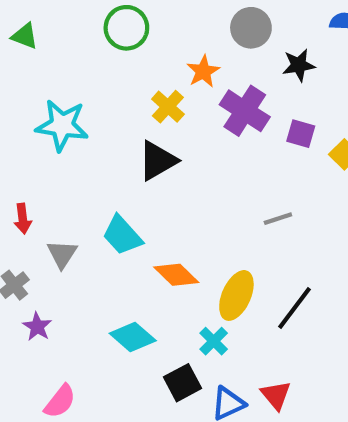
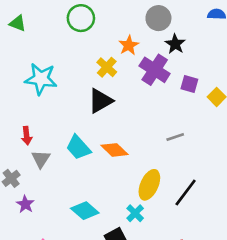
black star: (299, 65) -> (175, 44), moved, turned -30
red arrow: (23, 219) -> (27, 136), moved
orange diamond: (176, 275) -> (114, 150), moved

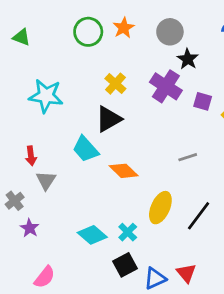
orange star: (129, 45) -> (124, 28), moved
cyan trapezoid: (78, 147) -> (85, 149), moved
cyan cross: (135, 213) -> (128, 232), moved

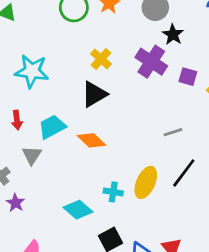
cyan trapezoid: (85, 149) -> (52, 127), moved, turned 104
red arrow: (31, 156) -> (17, 120), moved
orange diamond: (124, 171) -> (91, 140), moved
black line: (199, 216) -> (184, 173), moved
cyan cross: (128, 232) -> (113, 192), moved, turned -36

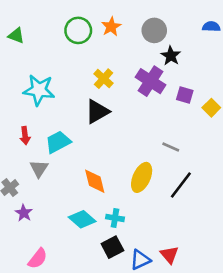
gray line: (173, 132) -> (171, 147), turned 42
orange diamond: (91, 140) -> (95, 181), moved, turned 32
yellow ellipse: (146, 182) -> (142, 177), moved
cyan cross: (113, 192) -> (115, 218), moved

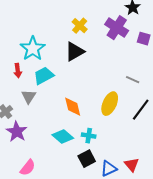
cyan star: (39, 90) -> (33, 49), moved, turned 30
purple star: (24, 213) -> (17, 132), size x1.5

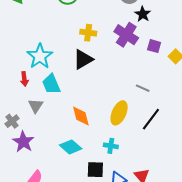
yellow cross: (80, 26) -> (88, 33), turned -35
cyan trapezoid: (44, 76) -> (51, 84), turned -85
cyan cross: (89, 136) -> (111, 146), moved
black square: (87, 159) -> (95, 170), turned 30

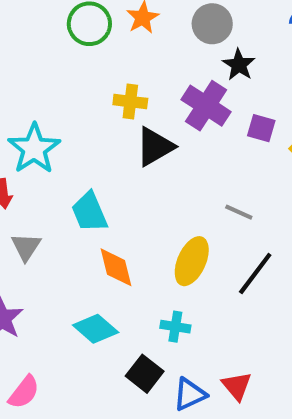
black triangle: (83, 59) -> (155, 147), moved
cyan trapezoid: (51, 84) -> (89, 212), moved
black square: (95, 170) -> (145, 374), turned 36

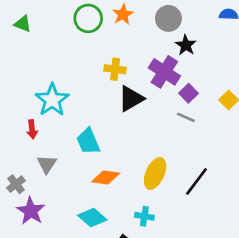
purple square: (261, 128) -> (188, 93), moved, turned 30
gray line: (239, 212) -> (186, 117), moved
orange diamond: (116, 267) -> (106, 177), turned -68

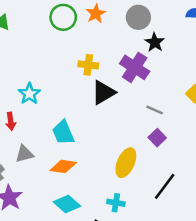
purple square: (188, 93) -> (157, 138), moved
cyan star: (52, 100) -> (29, 94), size x0.7
gray triangle: (47, 164) -> (24, 154), turned 42
orange diamond: (106, 177) -> (63, 166), moved
black line: (196, 181) -> (165, 186), moved

